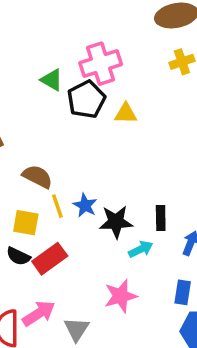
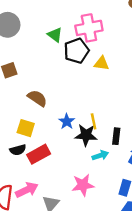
yellow line: (57, 206) -> (94, 121), moved
black semicircle: (18, 256) -> (18, 150), turned -49

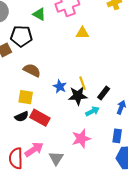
black pentagon: (76, 51) -> (21, 36), moved, turned 30
black rectangle: (116, 136) -> (104, 93), turned 40
red rectangle: (39, 154) -> (40, 118), turned 66

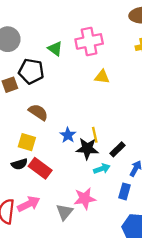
blue rectangle: (117, 136) -> (124, 191), moved
gray triangle: (56, 158) -> (65, 212), moved

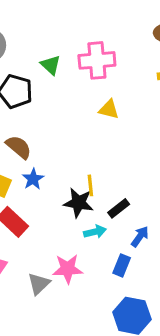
blue star: (68, 135) -> (33, 179), moved

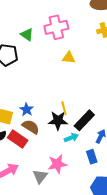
brown semicircle: (19, 147) -> (31, 127), moved
black rectangle: (119, 208) -> (84, 120), size x1.5
blue rectangle: (122, 265) -> (92, 157), turned -32

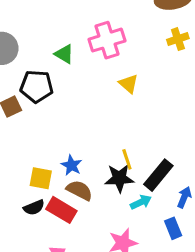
yellow triangle: (69, 58) -> (129, 84), turned 40

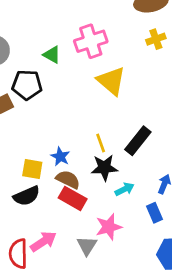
yellow triangle: (129, 84) -> (111, 81), size x1.6
yellow line: (127, 159) -> (101, 143), moved
black rectangle: (158, 175) -> (138, 141), moved
black semicircle: (34, 208) -> (27, 196), size x1.4
red rectangle: (61, 210) -> (73, 198), moved

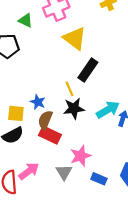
black rectangle: (138, 141) -> (88, 70), moved
brown semicircle: (68, 179) -> (45, 120), turned -90
cyan arrow: (124, 189) -> (108, 110), moved, size x1.5
blue rectangle: (155, 213) -> (99, 179), moved, turned -40

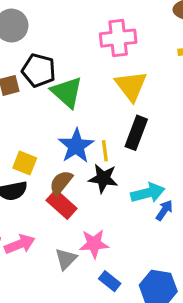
green triangle: (26, 20) -> (67, 92), moved, size x1.6
black rectangle: (88, 70) -> (136, 133), turned -30
blue star: (38, 102) -> (76, 146), moved, size x1.6

